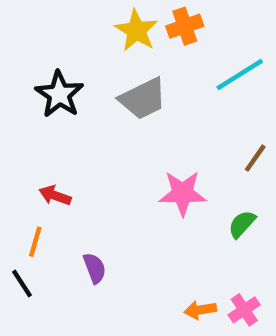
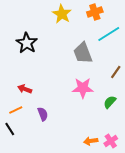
orange cross: (185, 26) -> (95, 12), moved
gray trapezoid: (143, 99) -> (83, 53), moved, turned 95
orange line: (35, 242) -> (16, 110), turned 48
purple semicircle: (95, 268) -> (43, 114), moved

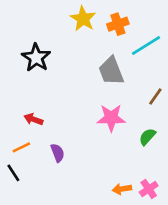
orange cross: (95, 12) -> (118, 24), moved

